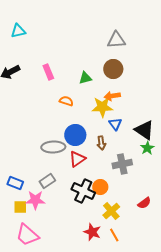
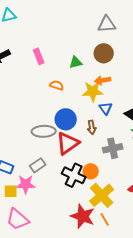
red triangle: (77, 159) -> (68, 143), size x1.4
yellow cross: (111, 211) -> (102, 195), size x1.4
red star: (92, 232) -> (83, 216), size x1.4

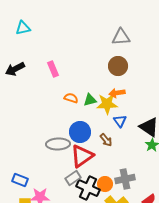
green triangle: (76, 62) -> (90, 100), moved
brown arrow: (92, 127) -> (106, 140), turned -32
gray cross: (113, 148) -> (125, 179), moved
gray rectangle: (38, 165) -> (73, 178), moved

